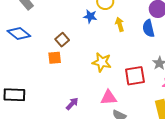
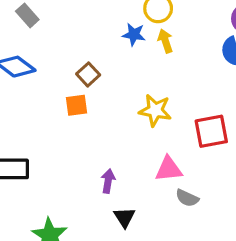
yellow arrow: (120, 24) -> (165, 41), moved
purple arrow: (72, 104) -> (108, 181), turned -32

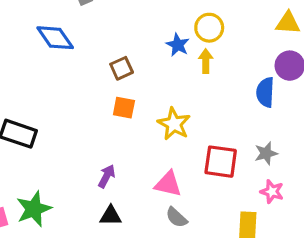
orange square: (76, 105) -> (124, 108), moved
black triangle: (124, 217) -> (111, 216), turned 45

